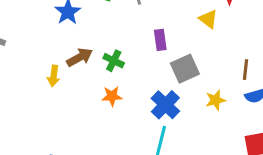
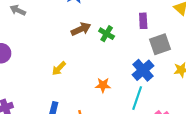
yellow arrow: (54, 76) -> (59, 68), moved, turned 32
orange star: (112, 96) -> (103, 85), moved

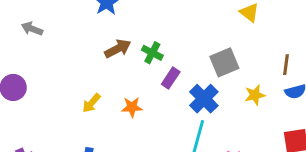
purple rectangle: (143, 21) -> (171, 78), moved, turned 40
orange star: (103, 85) -> (132, 107), moved

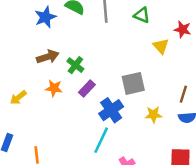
orange star: (132, 107) -> (54, 88), moved

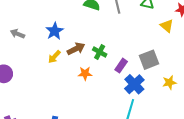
blue star: (45, 17) -> (55, 31), moved
purple rectangle: (87, 88) -> (121, 66), moved
yellow arrow: (18, 97) -> (54, 57), moved

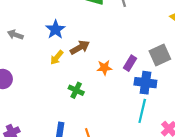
green cross: (100, 52) -> (76, 90), moved
orange star: (85, 74) -> (104, 68), moved
blue cross: (134, 84) -> (145, 83), turned -36

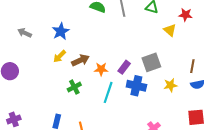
brown arrow: (80, 47) -> (80, 60), moved
green cross: (76, 90) -> (74, 87), turned 32
cyan line: (142, 111) -> (108, 92), moved

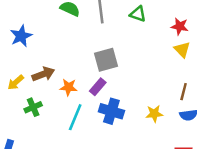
yellow triangle: (170, 30) -> (182, 50), moved
yellow arrow: (60, 56) -> (16, 82), moved
gray square: (151, 62) -> (106, 60), moved

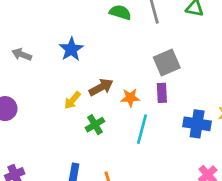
purple rectangle: (98, 87) -> (162, 93), turned -36
blue cross: (111, 111) -> (197, 124), moved

